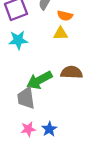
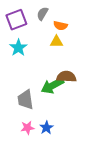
cyan star: (18, 40) -> (18, 48), turned -30
green arrow: (39, 80) -> (52, 86), moved

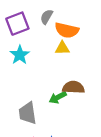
orange semicircle: (60, 26) -> (67, 30), size x1.5
green arrow: (52, 86) -> (58, 97), size x0.7

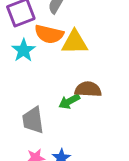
orange semicircle: (67, 30) -> (49, 34), moved
yellow triangle: (62, 48) -> (75, 42), size x1.5

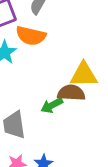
yellow triangle: (75, 42) -> (84, 75), moved

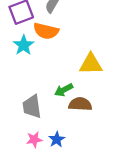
brown semicircle: (71, 93) -> (80, 104), moved

